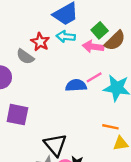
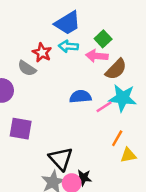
brown semicircle: (115, 41) -> (116, 69), moved
pink line: (94, 77) -> (104, 107), moved
orange line: (110, 127) -> (117, 138), turned -70

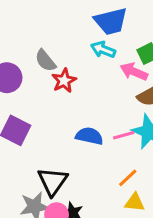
red star: (42, 53) -> (64, 81), moved
blue semicircle: (80, 97) -> (89, 136), moved

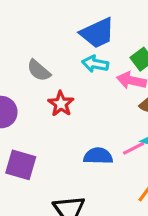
gray semicircle: (45, 61) -> (39, 70), moved

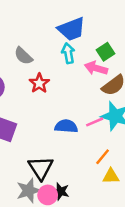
cyan arrow: (95, 64) -> (68, 53), turned 66

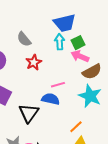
green square: (105, 52) -> (78, 43), moved
pink line: (95, 122) -> (58, 85), moved
black triangle: (41, 168) -> (29, 113), moved

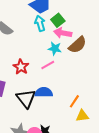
red star: (34, 62) -> (21, 67), moved
cyan star: (90, 96) -> (55, 48), moved, size x0.6
blue semicircle: (50, 99) -> (44, 92), moved

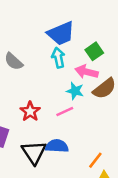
green square: (58, 20) -> (94, 51), moved

